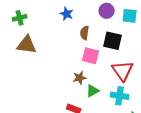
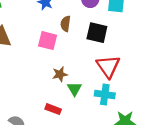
pink square: (91, 56) -> (48, 41), moved
green triangle: (93, 91) -> (75, 89), turned -32

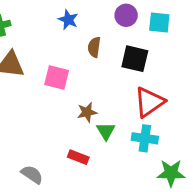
pink square: (48, 41) -> (57, 78), moved
red triangle: (108, 66) -> (149, 102), turned 30

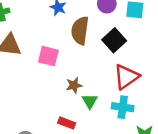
brown semicircle: (94, 47) -> (80, 30), size x1.6
black square: (135, 59) -> (114, 40), turned 35

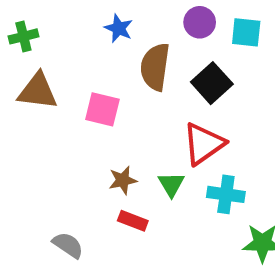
red triangle: (126, 77) -> (204, 144), moved
brown star: (74, 85) -> (123, 180), moved

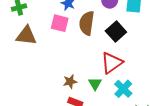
pink square: (102, 109) -> (60, 23), moved
cyan cross: (226, 194) -> (123, 89), turned 36

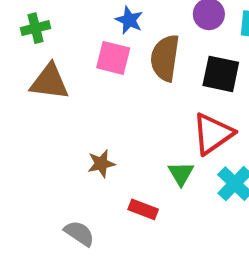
black square: (116, 31) -> (221, 74), turned -36
brown star: (70, 82) -> (101, 164), moved

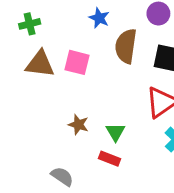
pink square: (113, 58) -> (77, 62), moved
brown star: (101, 164) -> (78, 125), turned 30
green triangle: (181, 174) -> (115, 132), moved

